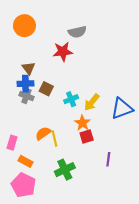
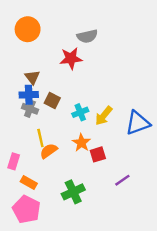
orange star: (82, 123) -> (81, 143), moved
yellow line: (54, 139) -> (40, 138), moved
purple line: (108, 159) -> (122, 180), turned 48

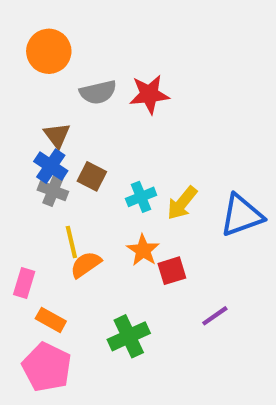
gray semicircle: (87, 36) -> (98, 92), moved
red star: (71, 58) -> (149, 94), moved
blue cross: (29, 95) -> (51, 166), turned 36

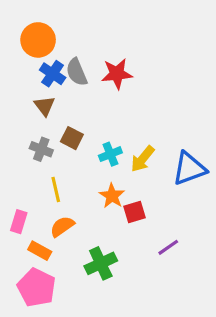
gray semicircle: (98, 92) -> (77, 72), turned 80
blue cross: (51, 166) -> (53, 74), moved
orange semicircle: (86, 265) -> (62, 226), moved

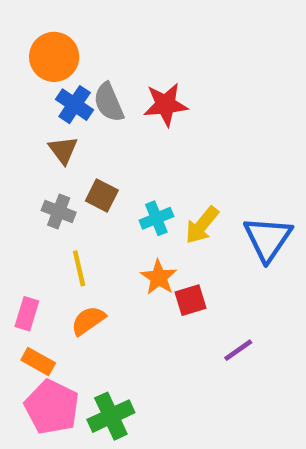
blue triangle: (189, 169) -> (268, 239), turned -36
orange rectangle: (40, 251) -> (38, 362), moved
green cross: (101, 263) -> (111, 416), moved

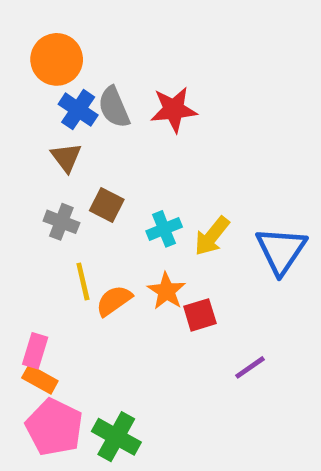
pink rectangle: (27, 314) -> (35, 351), moved
orange semicircle: (88, 321) -> (114, 301), moved
green cross: (111, 416) -> (116, 437), turned -36

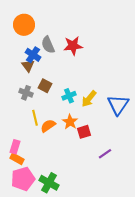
blue cross: (78, 110) -> (33, 55), moved
pink pentagon: (54, 427) -> (23, 179), turned 30

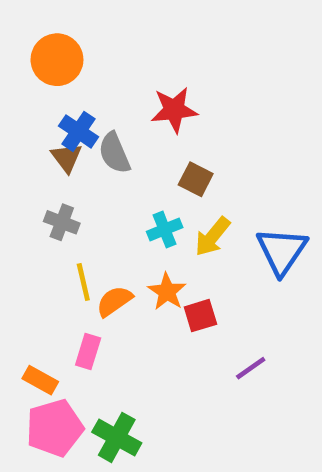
gray semicircle: (48, 45) -> (114, 153), moved
brown square: (45, 86) -> (196, 179), moved
pink rectangle: (15, 147) -> (88, 351), moved

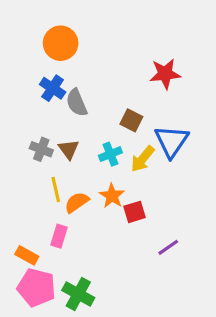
orange circle: (57, 60) -> (61, 43), moved
red star: (174, 110) -> (165, 74), moved
brown triangle: (67, 158) -> (69, 149), moved
blue triangle: (282, 251) -> (171, 141), moved
pink pentagon: (55, 428) -> (36, 288), turned 30

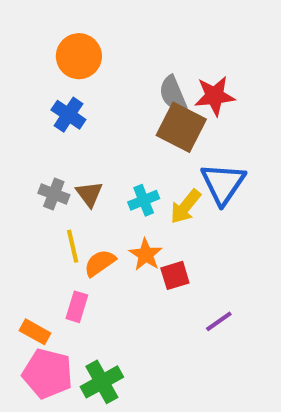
gray semicircle: (77, 103) -> (173, 94), moved
brown square: (131, 120) -> (181, 127), moved, size x1.6
green cross: (78, 294) -> (102, 382), turned 32

